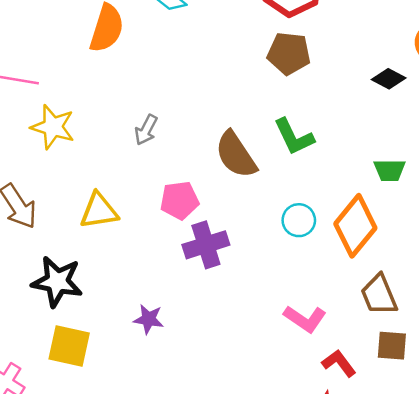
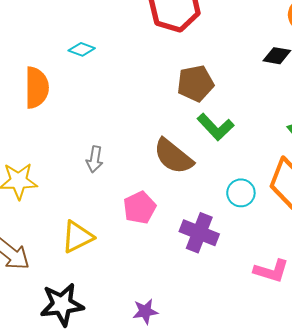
brown pentagon: (289, 53) -> (195, 83), moved
purple cross: (206, 245) -> (199, 233), moved, turned -33

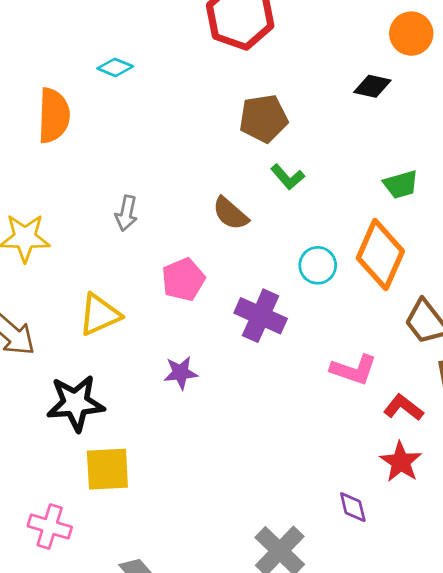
green L-shape: (215, 127) -> (288, 177), size x0.7
brown semicircle: (173, 156) -> (230, 213), size x0.7
purple star: (145, 311) -> (181, 373), moved

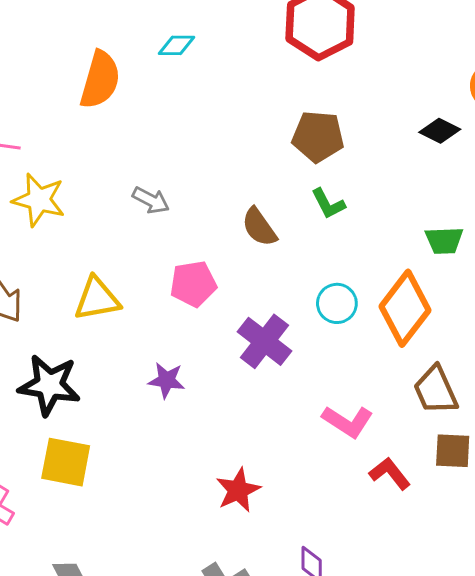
cyan diamond: (115, 67) -> (177, 45), turned -36
gray arrow: (126, 213) -> (151, 200), turned -88
red star: (401, 462) -> (238, 490), moved

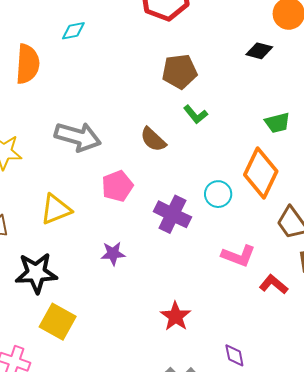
gray arrow: (151, 200) -> (78, 137), size x1.8
cyan circle: (337, 303) -> (218, 194), moved
yellow square: (66, 462) -> (58, 322), turned 30

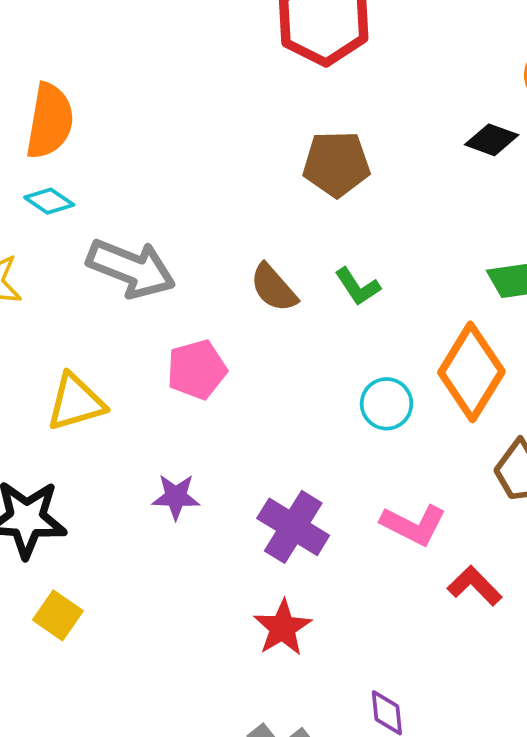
cyan diamond: (73, 31) -> (49, 201), moved, turned 40
green L-shape: (196, 114) -> (358, 287), moved
purple cross: (172, 214) -> (293, 527), moved
yellow square: (58, 322) -> (58, 615), size x0.7

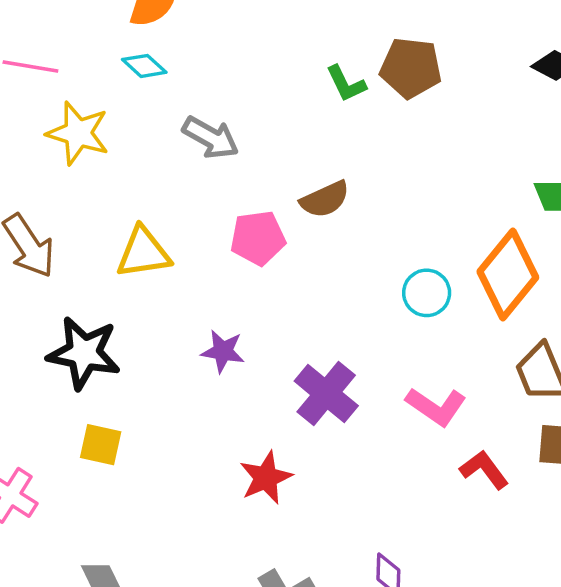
gray arrow: (131, 268) -> (211, 138), size x0.7
green L-shape: (358, 287) -> (346, 84), moved
brown semicircle: (274, 288) -> (325, 199), moved, turned -81
yellow square: (58, 615) -> (101, 445), turned -30
red star: (283, 628) -> (266, 478), moved

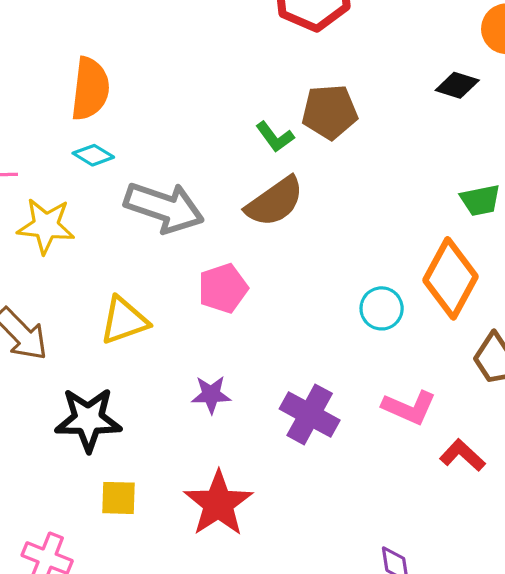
gray arrow: (211, 138) -> (164, 207), size x1.5
brown semicircle: (325, 199) -> (275, 202), moved, size x1.4
red star: (266, 478) -> (218, 504), moved, size x1.4

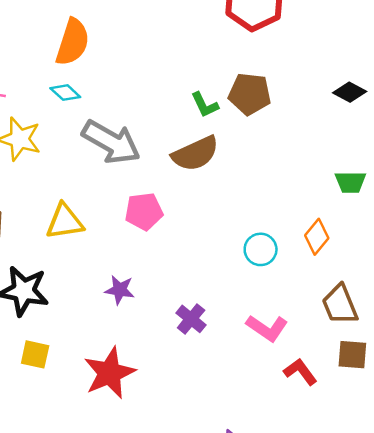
orange diamond: (450, 278) -> (317, 237), size x0.6
purple cross: (310, 414) -> (191, 319), size x0.7

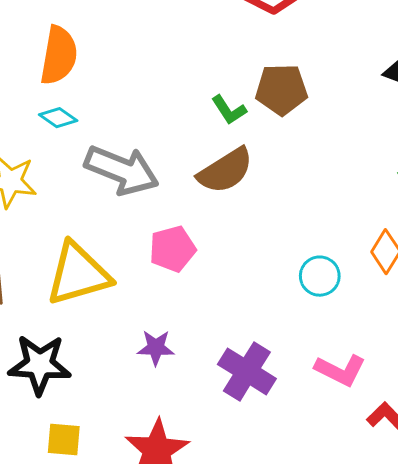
yellow triangle: (65, 222) -> (78, 274), size x1.4
purple cross: (191, 319) -> (247, 371), size x1.5

